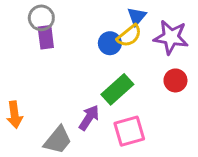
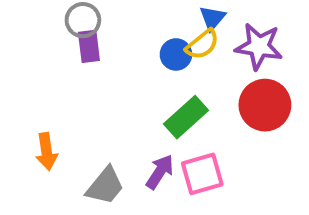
red circle: (175, 80) -> (265, 105), size x1.6
purple arrow: (89, 118) -> (160, 172), moved

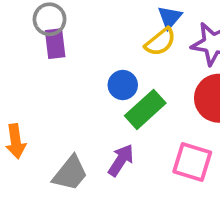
blue circle: (176, 54) -> (123, 85), moved
pink square: (202, 174) -> (192, 162), moved, turned 33

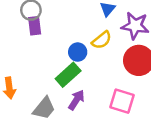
yellow semicircle: (160, 42) -> (102, 40), moved
green rectangle: (145, 109) -> (68, 75), moved

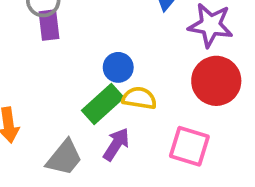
yellow semicircle: (102, 40) -> (139, 98), moved, turned -132

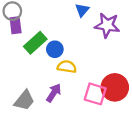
red circle: (216, 81) -> (115, 87), moved
green rectangle: (103, 104) -> (35, 43), moved

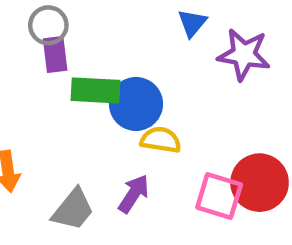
green rectangle: (35, 43) -> (96, 90), turned 45
blue circle: (55, 49) -> (136, 104), size x1.5

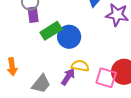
green rectangle: (96, 90) -> (51, 31), turned -35
yellow semicircle: (161, 140) -> (80, 66), moved

